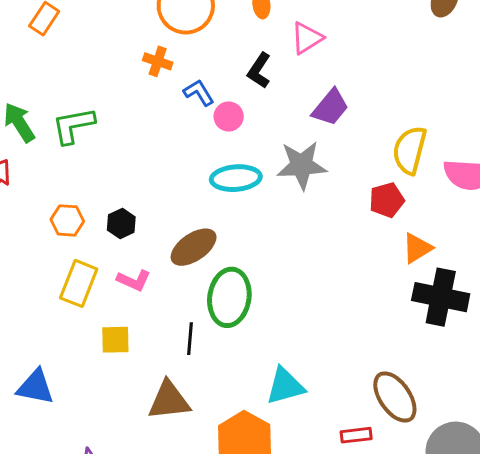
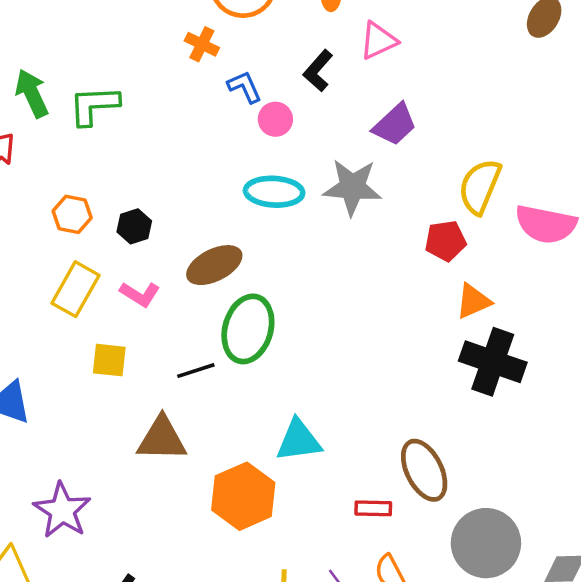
black line: (190, 339) -> (196, 371), turned 60

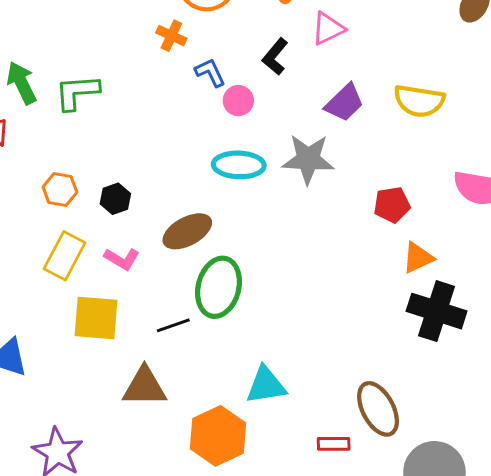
yellow semicircle: (480, 187) -> (419, 101), moved, turned -102
yellow square: (109, 360) -> (96, 318), size x1.5

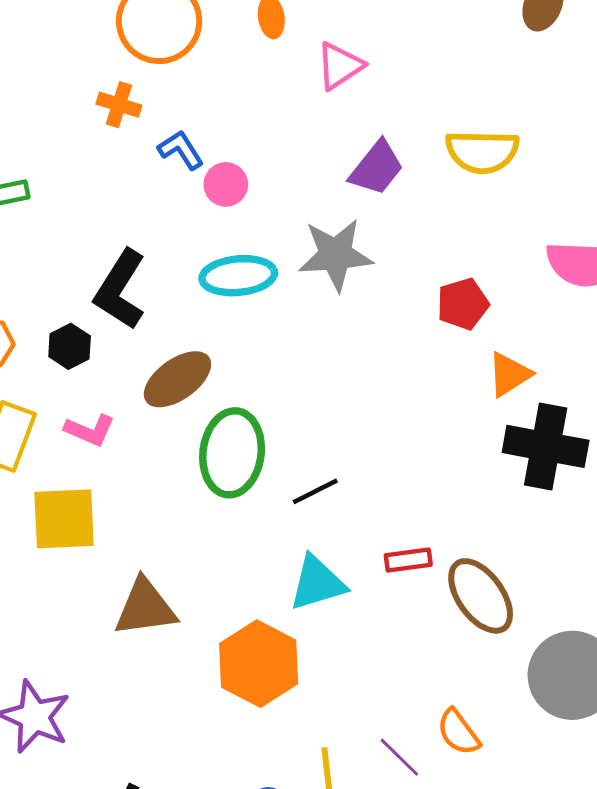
black L-shape: (275, 57) -> (120, 290), moved, size x1.5
black line: (173, 325) -> (315, 491), moved
red rectangle: (334, 444) -> (408, 560), moved

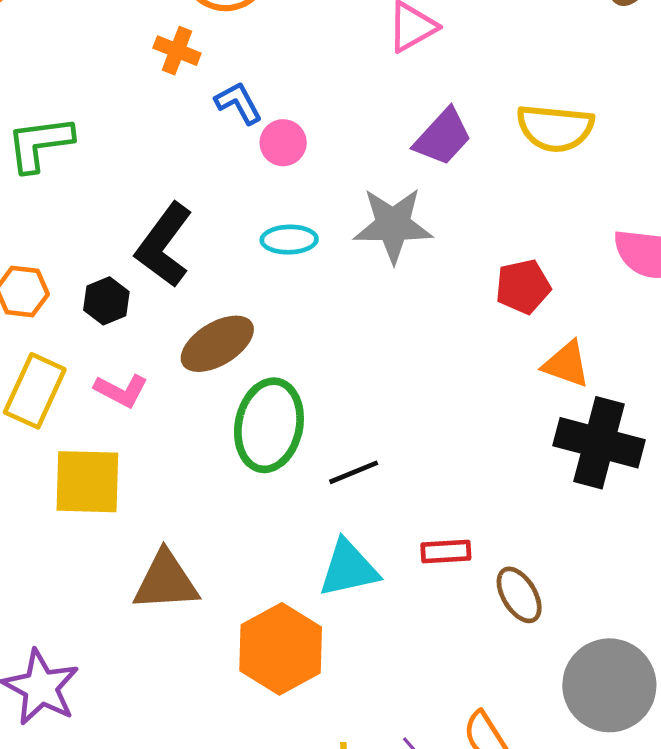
cyan ellipse: (238, 276) -> (289, 240), size x0.7
orange triangle: (509, 374) -> (566, 364), turned 48
brown ellipse: (481, 596) -> (519, 595), size x0.7

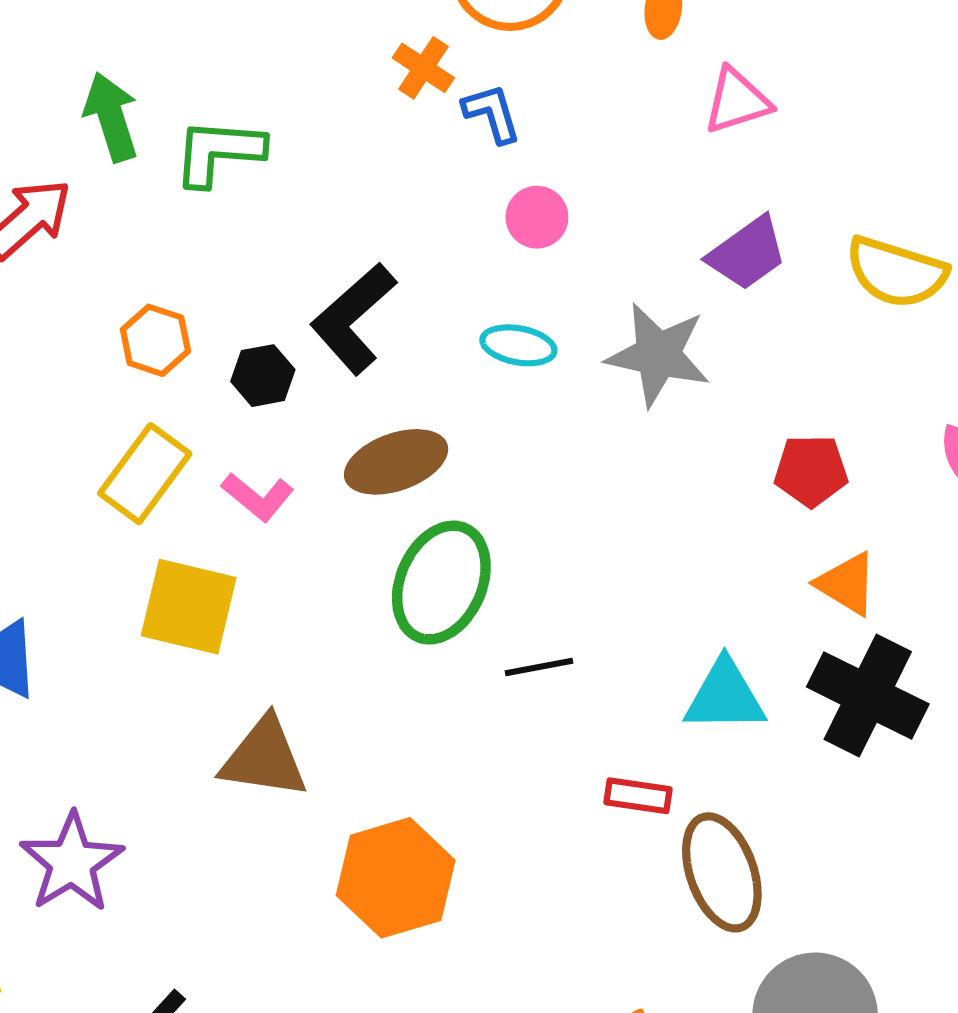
blue L-shape: (239, 103) -> (492, 113), moved
cyan triangle: (349, 569) -> (725, 696), moved
brown ellipse: (519, 595) -> (722, 872), size x1.5

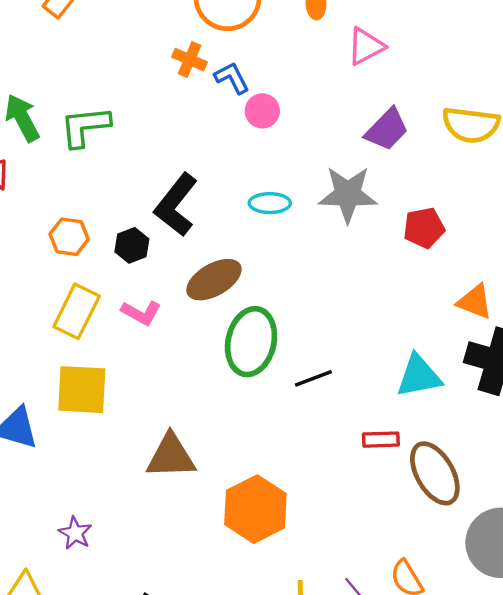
pink circle: (537, 217) -> (262, 111), moved
red pentagon: (811, 471) -> (424, 228), moved
yellow square: (189, 607) -> (82, 390), moved
purple star: (72, 862) -> (75, 533), size x0.6

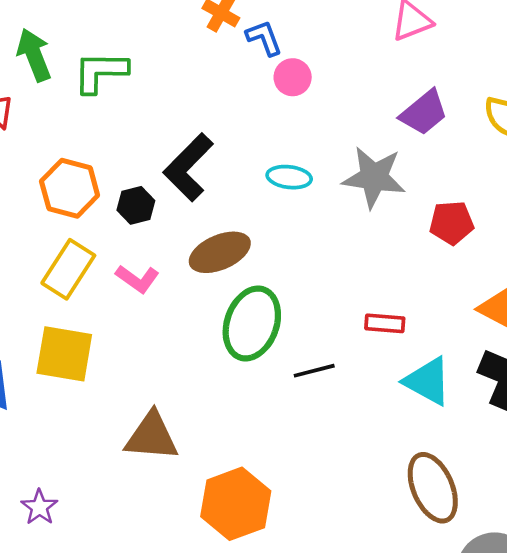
orange hexagon: (69, 237) -> (70, 188), size x1.4
cyan triangle: (419, 376) -> (428, 381), turned 33
red rectangle: (381, 440) -> (385, 323), moved

